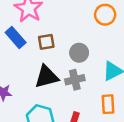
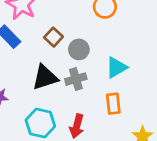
brown square: (46, 42) -> (53, 37), moved, turned -35

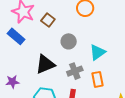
brown square: (53, 37) -> (48, 20), moved
gray cross: (76, 79) -> (75, 71), moved

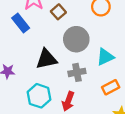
gray circle: (69, 41) -> (76, 39), size x1.5
orange rectangle: (97, 79) -> (111, 87), moved, turned 63

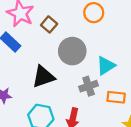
gray cross: (77, 72) -> (89, 86), moved
orange rectangle: (111, 87) -> (116, 97), turned 42

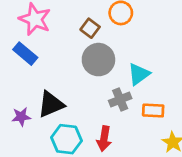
brown square: (49, 24) -> (90, 28), moved
black triangle: (43, 77) -> (51, 104), moved

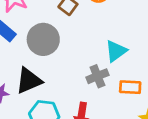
gray circle: (98, 60) -> (43, 39), moved

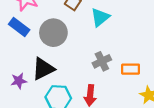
cyan triangle: (116, 51) -> (100, 17), moved

